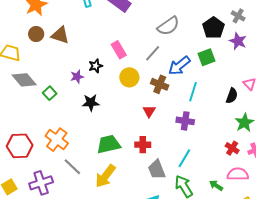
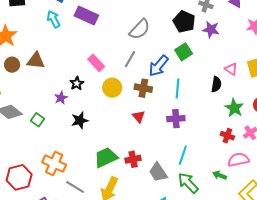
red cross: (143, 145) -> (133, 159), moved

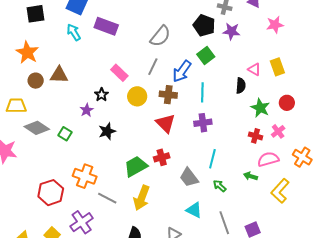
red triangle: (139, 117) -> (166, 123), size x1.5
red cross: (133, 159) -> (162, 157), moved
green arrow: (188, 183) -> (220, 186), size x0.6

